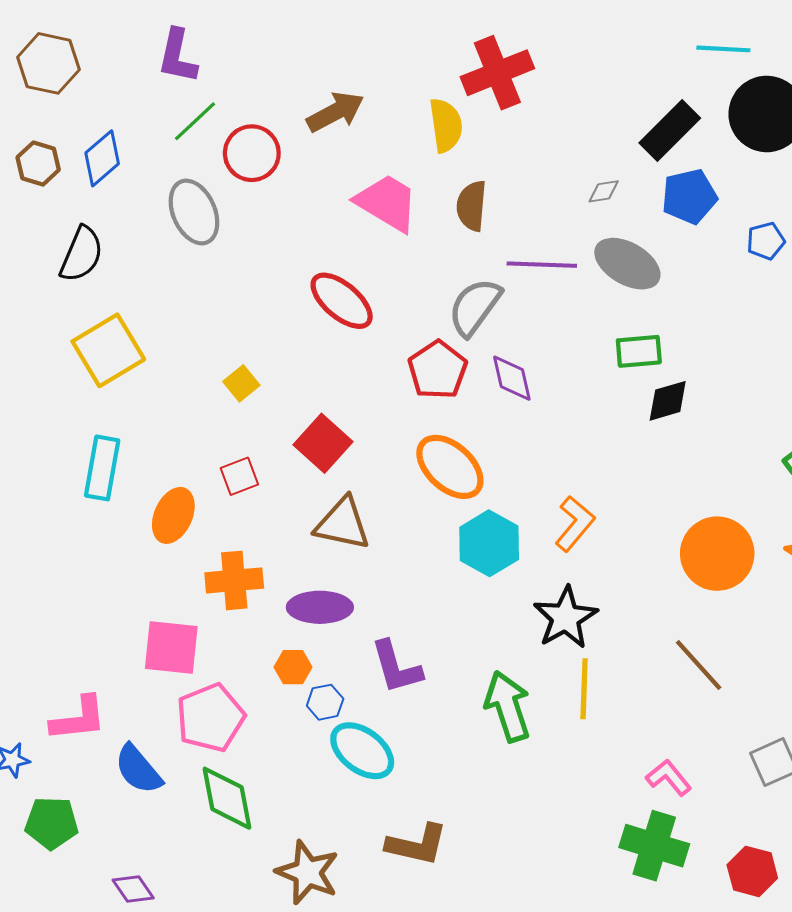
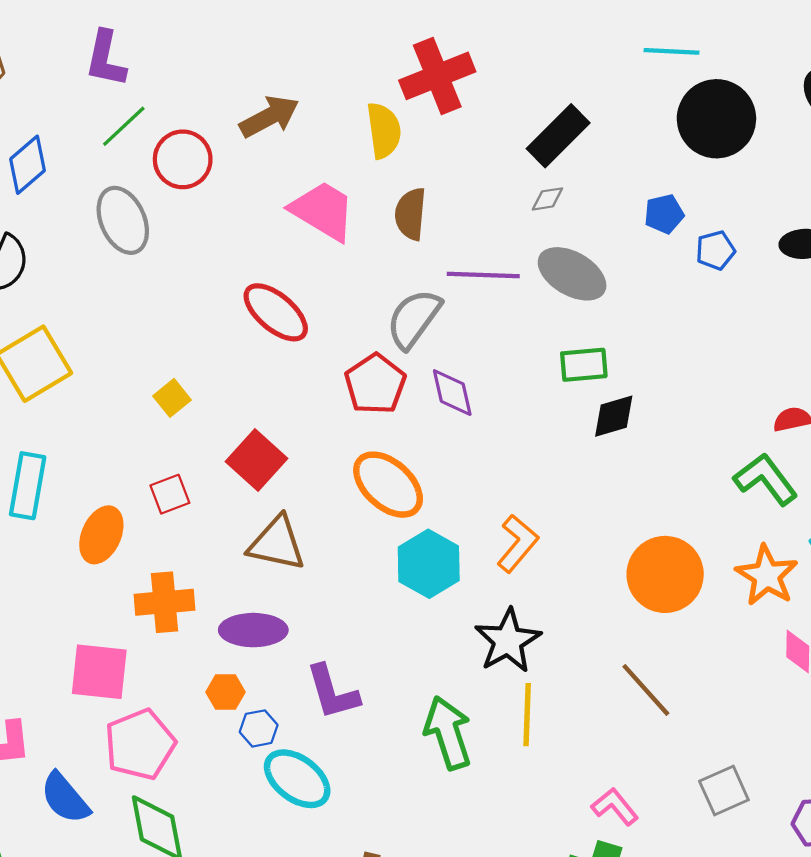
black rectangle: (670, 130) -> (558, 136), moved
blue pentagon: (689, 197) -> (664, 214), moved, size x0.7

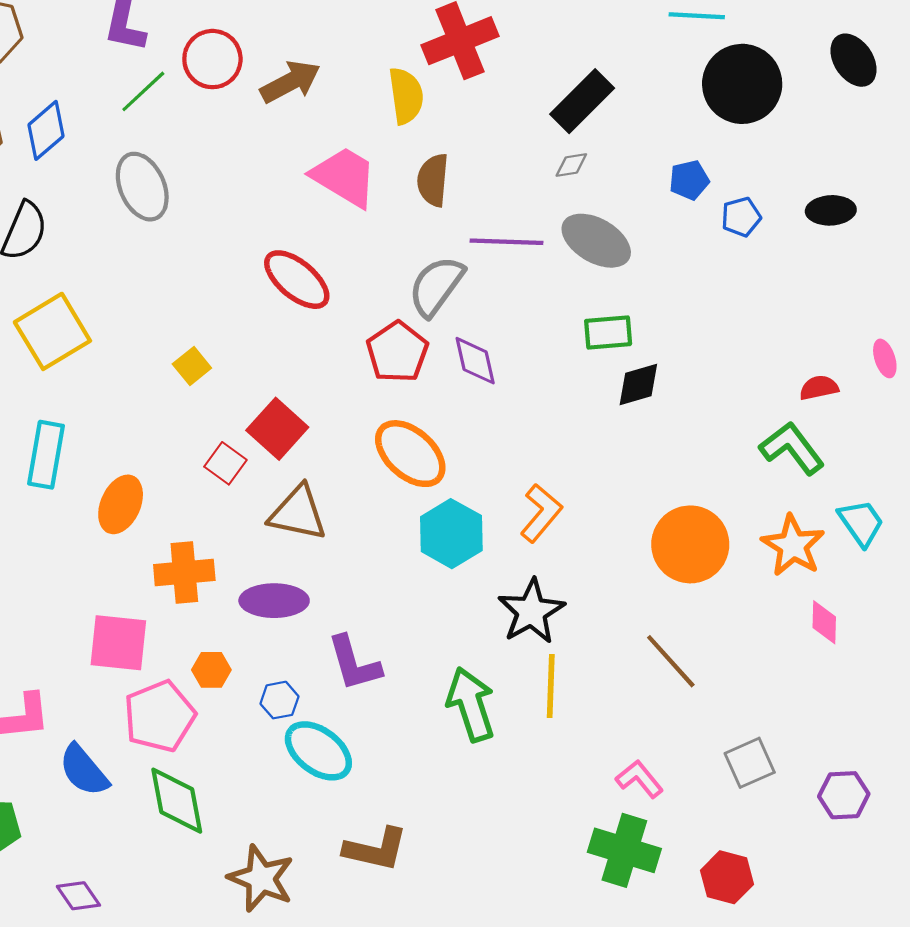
red circle: (183, 159) -> (212, 59), moved
red square: (170, 494) -> (225, 463), moved, turned -33
orange hexagon: (225, 692) -> (211, 670), moved

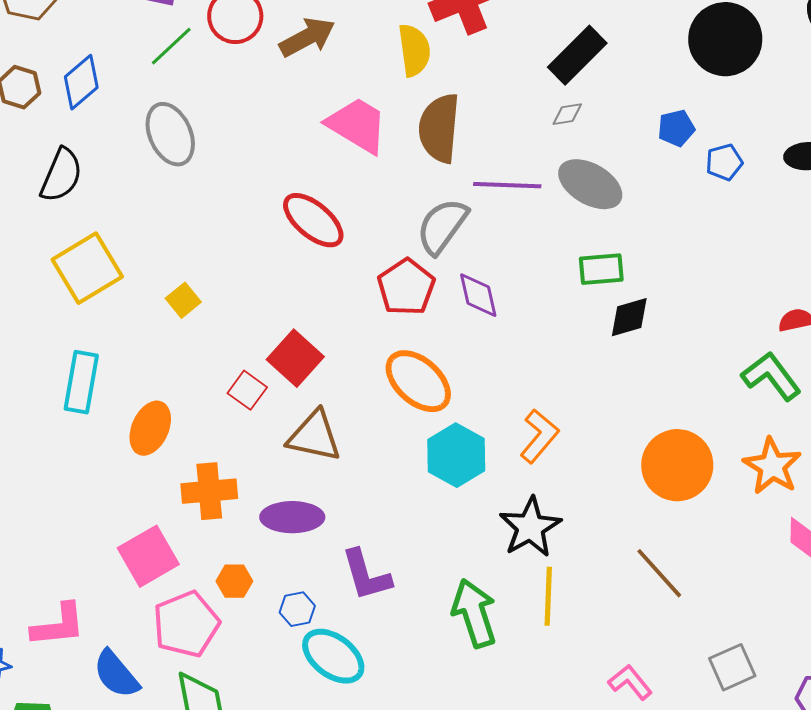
brown semicircle: (433, 180) -> (439, 128), size x1.4
yellow square: (192, 366) -> (183, 300), moved
pink square: (118, 643) -> (148, 556), turned -36

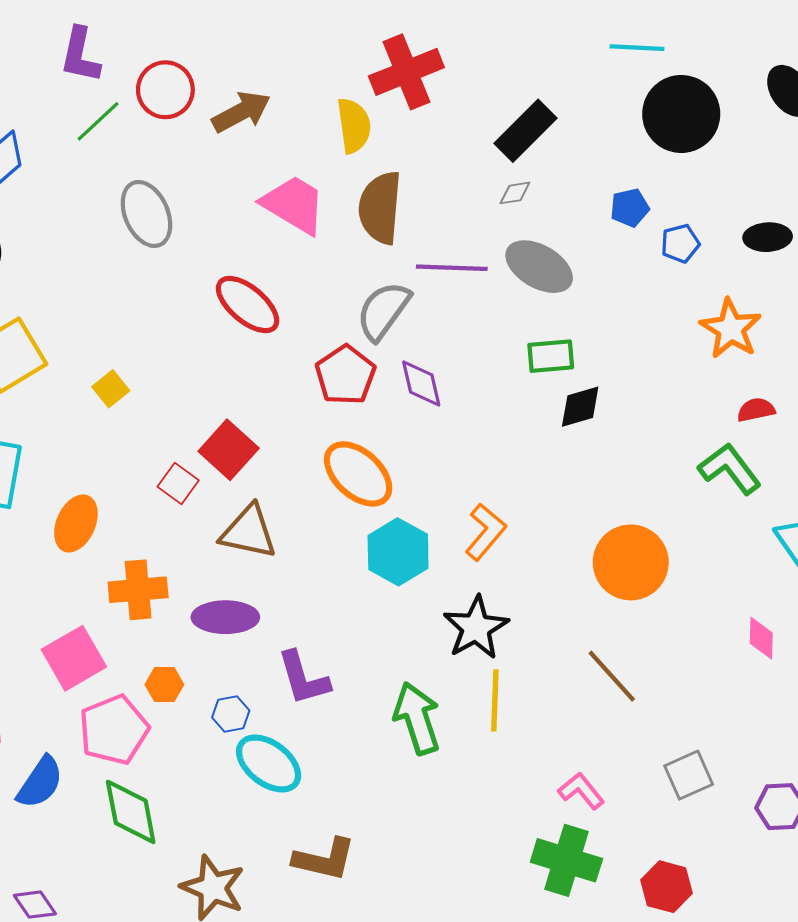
gray ellipse: (170, 134) -> (146, 214), moved
orange star: (772, 466) -> (731, 329), moved
blue semicircle: (116, 674) -> (40, 782), turned -106

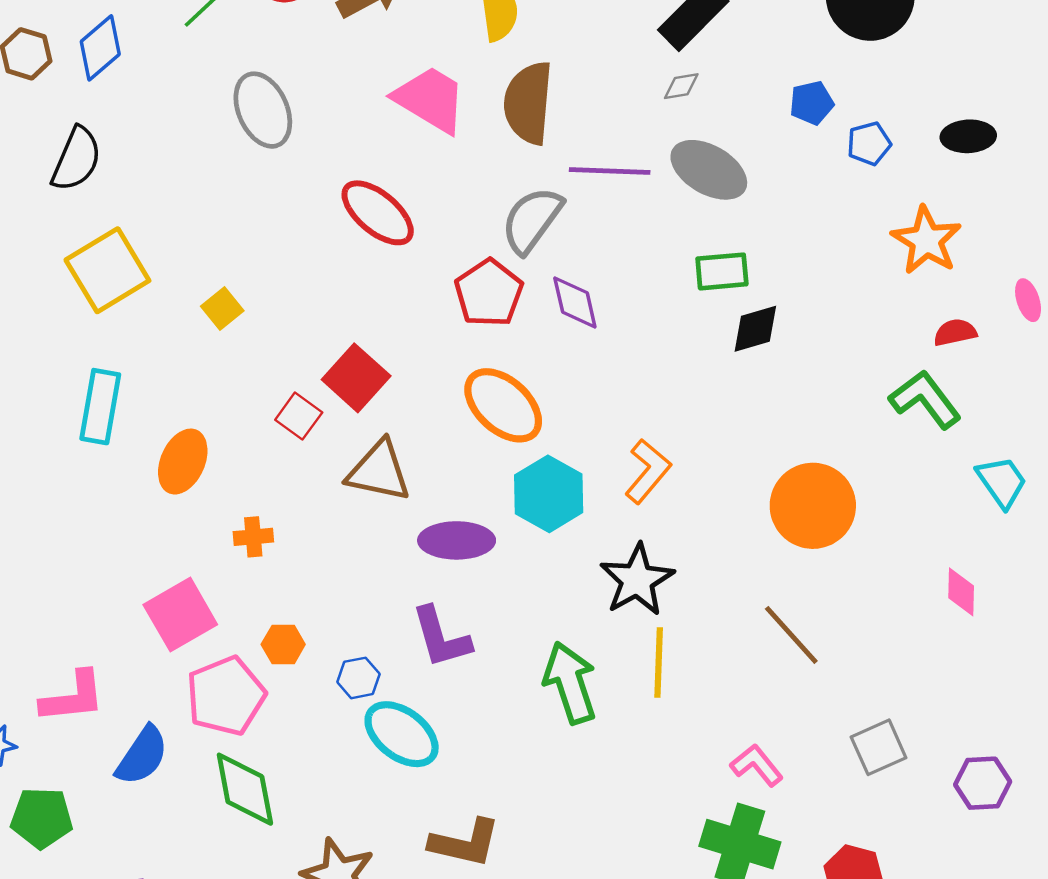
orange cross: (138, 590) -> (253, 537), size x0.6
purple ellipse: (225, 617) -> (457, 540), moved

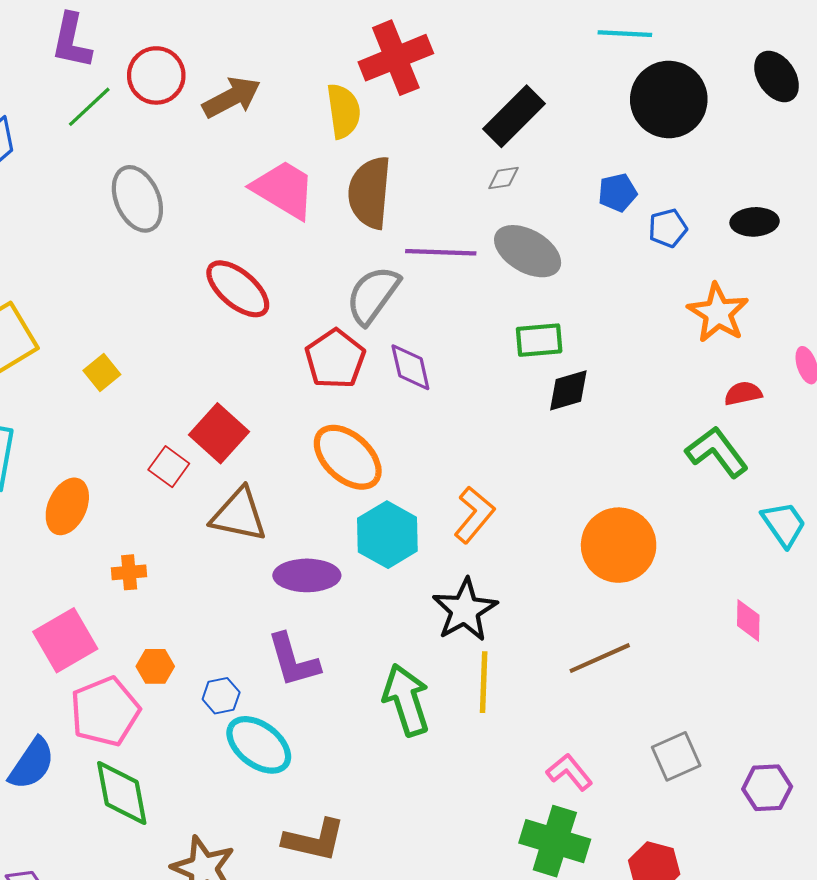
brown line: (791, 635) -> (600, 658), turned -72

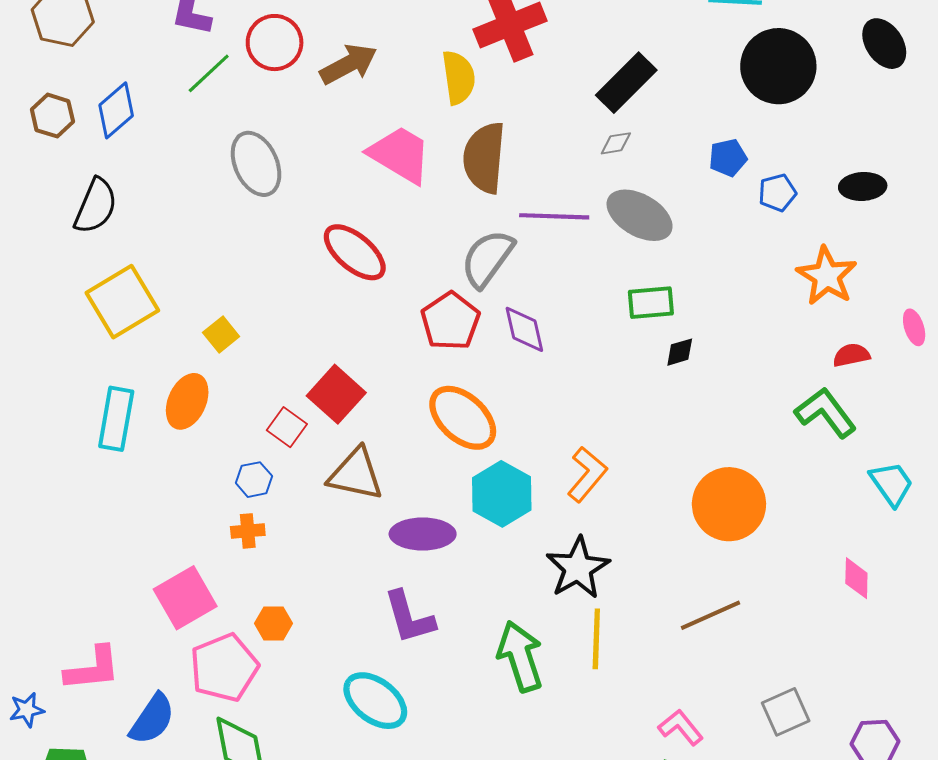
black diamond: (568, 390) -> (680, 352), size x0.7
orange ellipse: (67, 506) -> (187, 401), moved
blue hexagon: (221, 696) -> (254, 480), moved

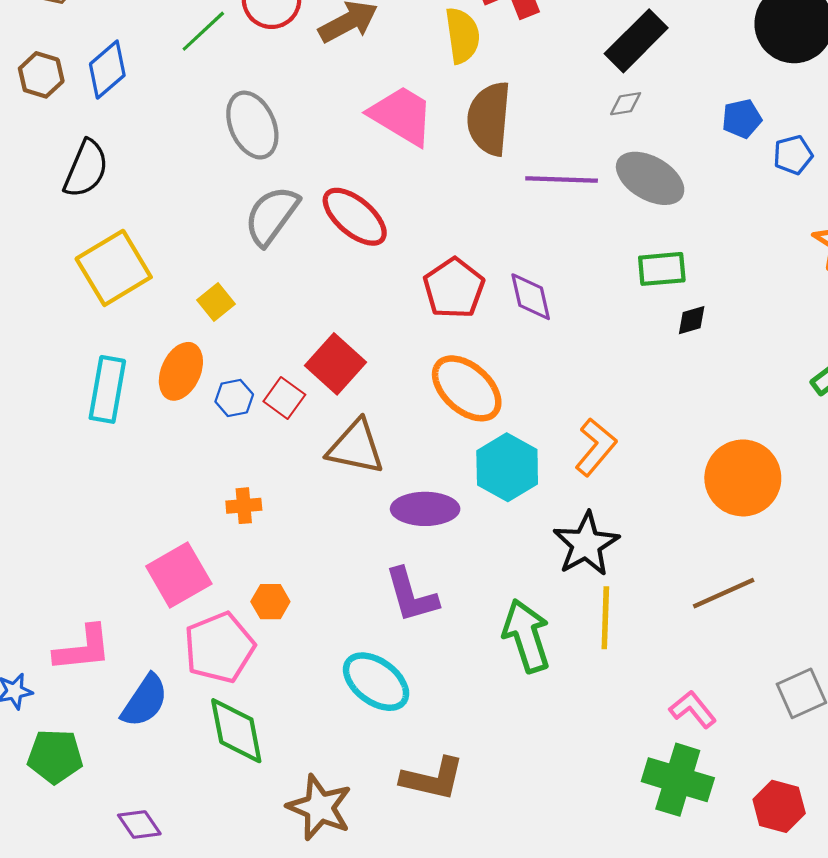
gray semicircle: (487, 258) -> (272, 216), moved
blue hexagon: (254, 480) -> (234, 398), moved

